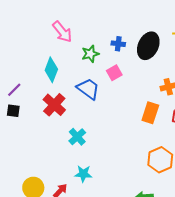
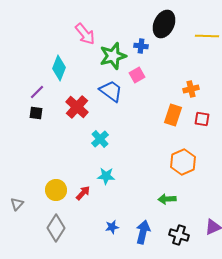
black ellipse: (148, 46) -> (164, 24), moved
green star: (90, 54) -> (113, 56), size x1.5
cyan diamond: (51, 70) -> (59, 68), moved

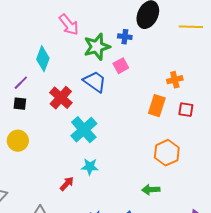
cyan cross: (100, 139) -> (84, 130), size x1.5
yellow circle: (56, 190) -> (18, 141), moved

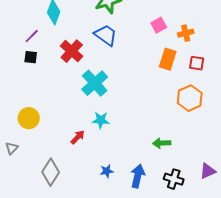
pink square: (121, 66) -> (159, 25), moved
yellow circle: (18, 141) -> (29, 118), moved
orange hexagon: (167, 153) -> (190, 98), moved

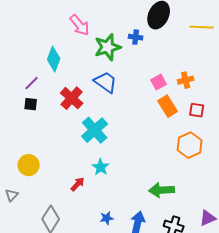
pink square: (159, 25) -> (159, 82), moved
orange rectangle: (168, 59) -> (168, 106), turned -50
cyan star: (101, 120) -> (101, 167), turned 30
green arrow: (162, 143) -> (162, 190), size x1.4

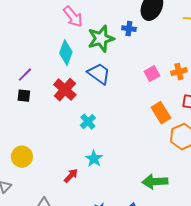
cyan diamond: (54, 59) -> (66, 53), moved
orange rectangle: (168, 106) -> (161, 113), moved
cyan cross: (95, 130) -> (88, 122), size x0.6

